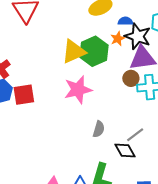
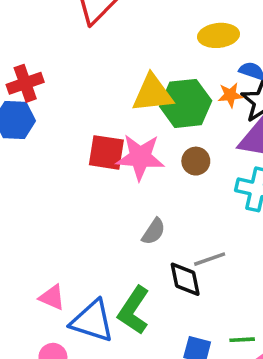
brown circle: (131, 78) -> (196, 161), moved
red square: (24, 95) -> (106, 152), moved

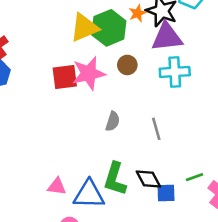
gray line: (210, 259) -> (156, 129), turned -70
black diamond: (185, 279) -> (148, 179), moved

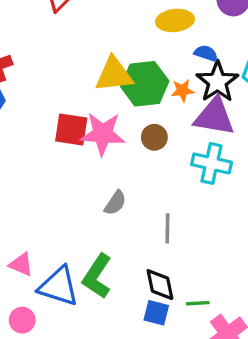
orange star: (138, 13) -> (182, 91), moved
black diamond: (148, 179) -> (160, 285), moved

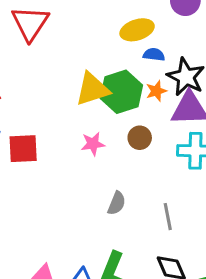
blue semicircle: (206, 53) -> (154, 55), moved
red square: (71, 130) -> (23, 149), moved
pink star: (103, 134) -> (93, 144), size x0.6

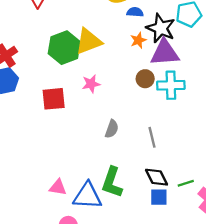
green hexagon: (121, 92) -> (64, 48), moved
brown circle: (140, 138) -> (145, 79), moved
red square: (23, 149) -> (54, 99), moved

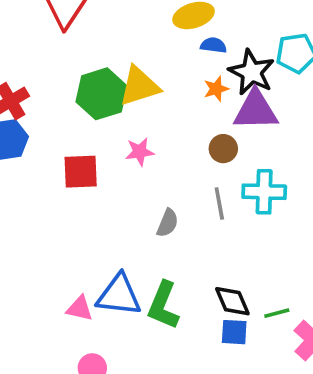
cyan cross: (171, 85) -> (264, 192), moved
gray line: (152, 137) -> (219, 204), moved
blue triangle: (87, 196) -> (119, 295), moved

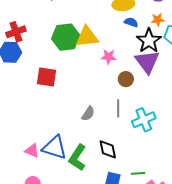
orange star: (216, 89) -> (158, 20), moved
purple triangle: (256, 110) -> (147, 62), turned 44
pink star: (140, 152) -> (109, 57), moved
cyan cross: (264, 192) -> (144, 120), moved, turned -35
black diamond: (232, 301) -> (108, 149), moved

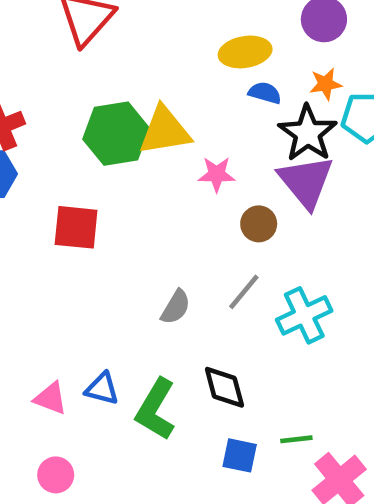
gray line: (118, 108) -> (244, 292), turned 42
blue triangle: (55, 148) -> (102, 389), size x0.6

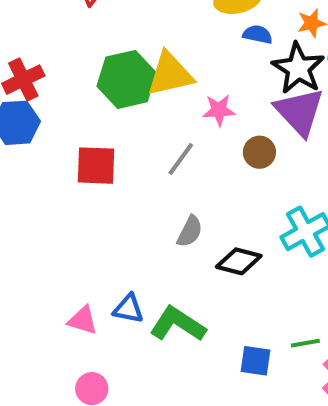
gray line: (244, 292) -> (181, 159), moved
black diamond: (224, 387) -> (239, 261), moved, turned -57
green L-shape: (156, 409) -> (178, 324), turned 96

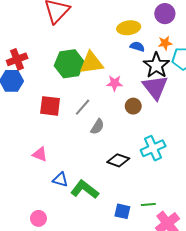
gray line: (181, 159) -> (83, 107), moved
gray semicircle: (190, 231) -> (97, 127), moved
pink triangle: (83, 320) -> (40, 154), moved

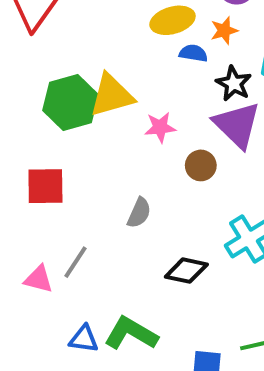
orange star: (165, 43) -> (224, 31), moved
black star: (156, 65) -> (234, 84), size x0.7
gray line: (83, 107) -> (76, 262), moved
blue triangle: (60, 180) -> (84, 339), moved

